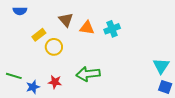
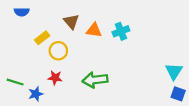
red star: (55, 82) -> (55, 78), moved

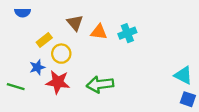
cyan triangle: (174, 71) -> (183, 75), turned -36
red star: (55, 78) -> (58, 82), size x1.5
blue star: (36, 94) -> (37, 67), moved

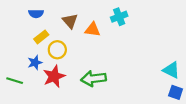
blue semicircle: (23, 13) -> (36, 14), moved
cyan cross: (127, 33) -> (119, 17), moved
red star: (58, 82) -> (54, 76), turned -30

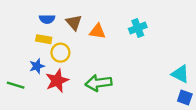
blue semicircle: (36, 14) -> (47, 19), moved
cyan cross: (119, 17) -> (138, 28), moved
yellow rectangle: (41, 37) -> (44, 39), turned 48

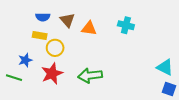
cyan cross: (138, 28) -> (126, 25), turned 35
blue star: (37, 66) -> (25, 60), moved

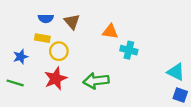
cyan cross: (126, 25) -> (129, 50), moved
orange triangle: (89, 28) -> (110, 32), moved
blue star: (25, 60) -> (21, 57), moved

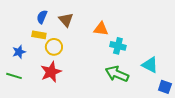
blue semicircle: (46, 18) -> (42, 17), turned 112
cyan triangle: (176, 72) -> (150, 65), moved
green arrow: (96, 81) -> (117, 74), moved, turned 30

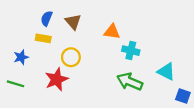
yellow circle: (54, 47) -> (71, 57), moved

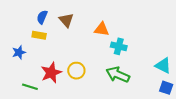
yellow circle: (71, 57) -> (76, 71), moved
cyan triangle: (166, 72) -> (163, 66), moved
green line: (15, 84) -> (30, 87), moved

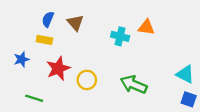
orange triangle: (102, 29) -> (146, 27), moved
cyan cross: (119, 46) -> (120, 36), moved
red star: (51, 73) -> (58, 68), moved

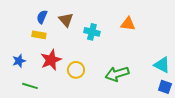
cyan cross: (120, 36) -> (92, 32), moved
blue star: (22, 59) -> (19, 61), moved
green arrow: (134, 84) -> (117, 74), turned -40

